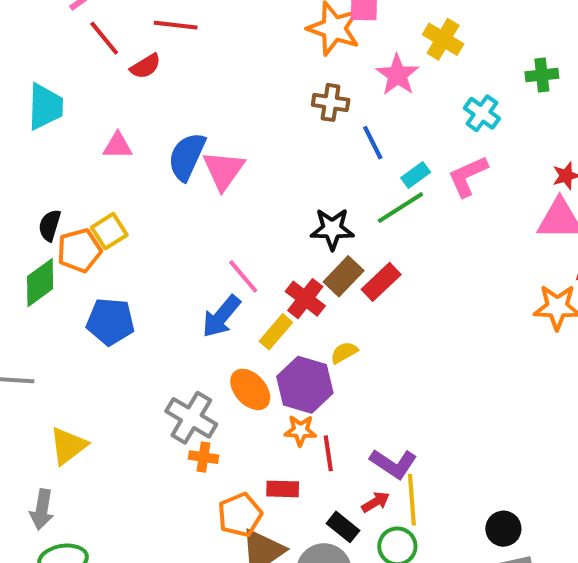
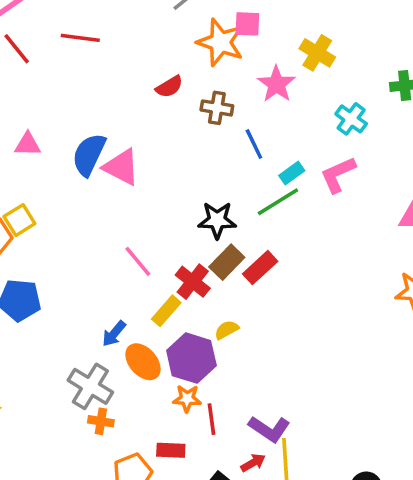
red semicircle: (146, 66) -> (169, 87), moved
pink triangle: (224, 170) -> (121, 167), turned -39
blue arrow: (221, 316) -> (114, 334), moved, size x0.7

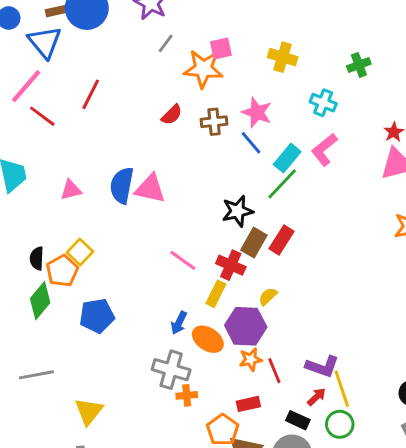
red line: (80, 38) -> (91, 94), turned -56
pink star: (276, 84) -> (257, 112), moved
cyan rectangle: (292, 173) -> (287, 158), size x1.4

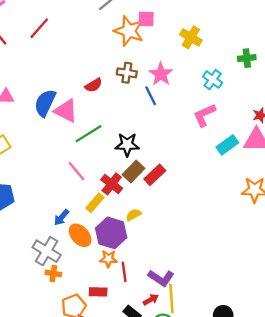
red semicircle: (172, 115) -> (94, 85), moved
cyan rectangle: (287, 158) -> (227, 145), moved
green line: (282, 184) -> (88, 134), moved

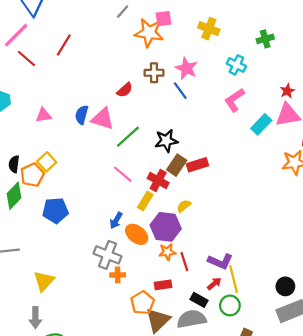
blue semicircle: (45, 103) -> (82, 115), size x0.7
red rectangle: (155, 175) -> (197, 165), turned 36

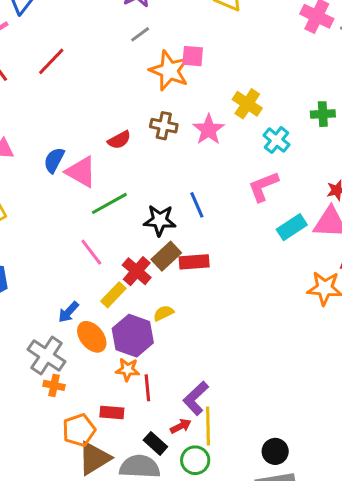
yellow cross: (209, 29) -> (247, 104), moved
blue line: (180, 91) -> (197, 205), moved
purple L-shape: (220, 261) -> (196, 398), turned 100

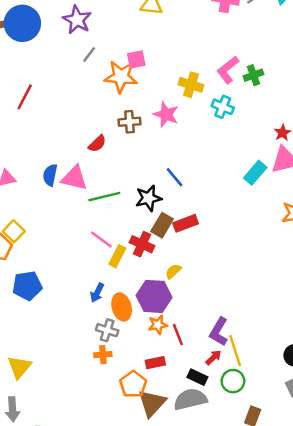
pink L-shape: (263, 186) -> (228, 70), moved
green line: (109, 203) -> (104, 197), turned 32
yellow rectangle: (113, 295) -> (117, 256), moved
orange ellipse: (92, 337) -> (122, 307), turned 40
gray cross: (47, 356) -> (107, 330), moved, size x0.7

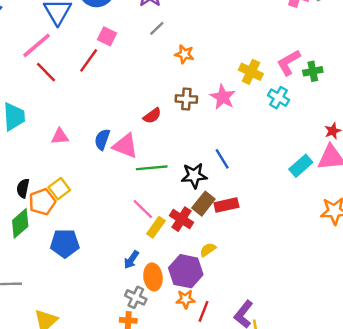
pink square: (136, 60) -> (107, 36), moved, turned 30
orange star: (121, 77) -> (184, 54), size x0.6
red line: (178, 335) -> (204, 311), turned 35

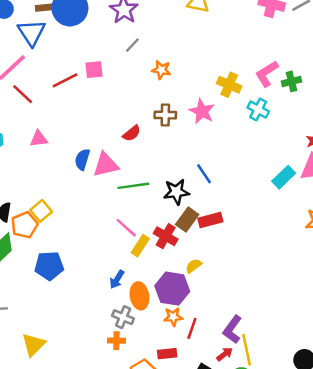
pink square: (107, 36) -> (94, 70), moved, turned -30
red line: (89, 60) -> (65, 80), turned 30
pink triangle: (60, 137) -> (39, 139), moved
pink triangle: (125, 146) -> (106, 165), turned -32

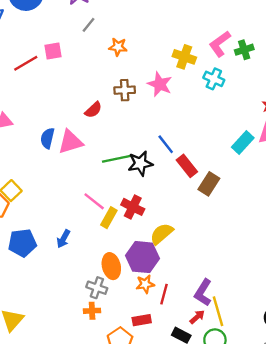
green line: (133, 186) -> (117, 159), moved
brown rectangle: (187, 220) -> (209, 184), moved
red rectangle: (210, 220) -> (187, 166), moved, turned 70
yellow semicircle: (194, 266) -> (162, 234), size x1.5
blue arrow: (117, 279) -> (63, 239), moved

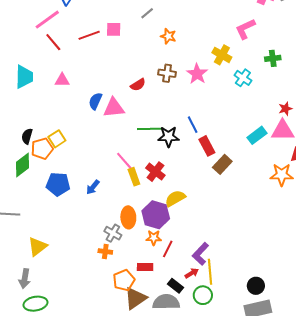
pink L-shape: (220, 44) -> (245, 29), moved
yellow rectangle: (109, 218) -> (134, 177), turned -60

